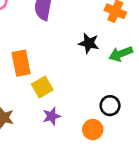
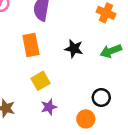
black star: (89, 43) -> (74, 49), moved
orange rectangle: (21, 63) -> (31, 45), moved

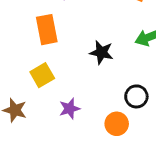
black star: (74, 49) -> (101, 52), moved
yellow square: (41, 81) -> (42, 75), moved

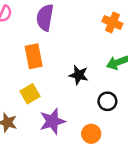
black circle: (136, 96) -> (107, 101), moved
purple star: (70, 109) -> (52, 121), size x1.5

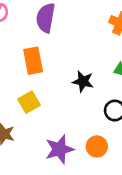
purple star: (52, 121) -> (59, 149), moved

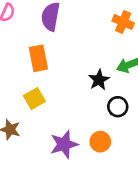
black star: (83, 81) -> (99, 80), moved, turned 30

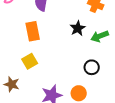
black star: (99, 80) -> (78, 28), moved

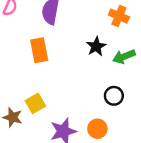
yellow square: (30, 61) -> (35, 103), moved

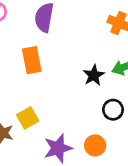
black star: (96, 46) -> (94, 75), moved

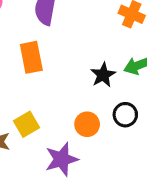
orange circle: (95, 145) -> (87, 124), moved

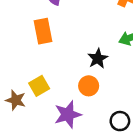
black star: (103, 75) -> (98, 58), moved
black circle: (125, 115) -> (120, 121), moved

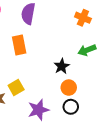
orange circle: (89, 86) -> (69, 88), moved
black circle: (120, 121) -> (71, 107), moved

